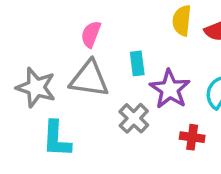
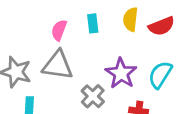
cyan rectangle: (137, 63) -> (93, 23), moved

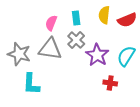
gray cross: (93, 96) -> (76, 40), moved

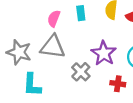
gray cross: (76, 40) -> (81, 72), moved

